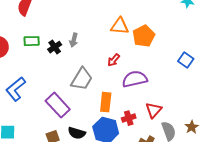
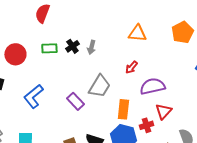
orange pentagon: (144, 36) -> (182, 32), moved
black cross: (55, 47) -> (72, 46), moved
purple rectangle: (58, 105) -> (75, 101), moved, size x0.7
red triangle: (154, 110) -> (163, 111), moved

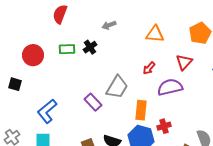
gray arrow: (91, 47) -> (109, 25), moved, turned 56
blue L-shape: (33, 96) -> (47, 111), moved
red triangle: (163, 111) -> (184, 62), moved

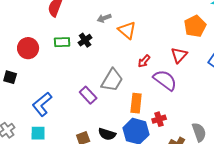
orange triangle: (155, 34) -> (127, 30), moved, turned 36
purple semicircle: (170, 87) -> (165, 80), turned 50

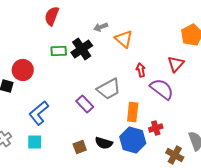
black cross: (85, 40) -> (82, 49), size x1.5
red circle: (28, 48) -> (23, 70), moved
red arrow: (144, 61) -> (141, 70), turned 128
gray trapezoid: (112, 80) -> (109, 89), turned 30

